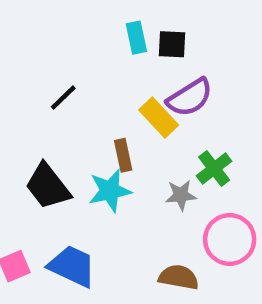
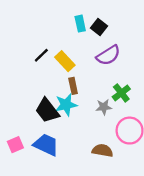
black square: (172, 44) -> (99, 27), turned 35
yellow rectangle: (159, 117) -> (65, 61), moved
black trapezoid: (48, 186) -> (47, 111), moved

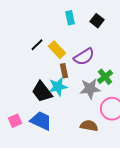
black square: (99, 27) -> (97, 21), moved
purple semicircle: (108, 55) -> (84, 57), moved
gray star: (104, 107) -> (90, 89), size x1.5

